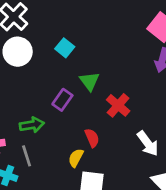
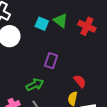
green triangle: (89, 81) -> (61, 21), moved
red cross: (118, 105) -> (87, 26), moved

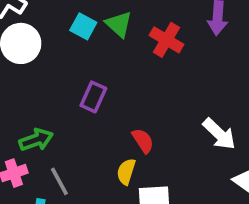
green arrow: (35, 85) -> (36, 140), moved

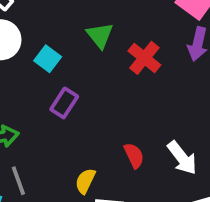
cyan square: (83, 26) -> (48, 59), moved
red semicircle: (143, 141) -> (134, 156), moved

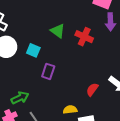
red semicircle: (134, 156) -> (92, 89), turned -104
yellow semicircle: (85, 181) -> (70, 110), turned 72

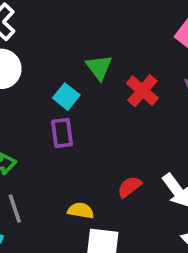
cyan square: (33, 50) -> (66, 97), moved
purple rectangle: (48, 71) -> (62, 133), turned -42

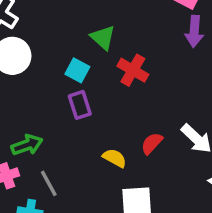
red cross: (142, 91) -> (133, 70), moved
yellow semicircle: (81, 211) -> (115, 158), moved, turned 30

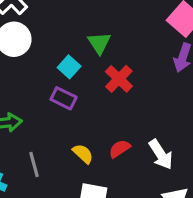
purple rectangle: (80, 105) -> (64, 98), turned -60
gray line: (49, 183) -> (34, 165), moved

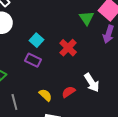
green triangle: (99, 43) -> (87, 18), moved
white arrow: (161, 154) -> (92, 83), moved

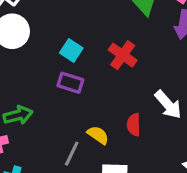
red semicircle: (69, 92) -> (134, 125), turned -48
gray line: (14, 102) -> (72, 154), moved, turned 49

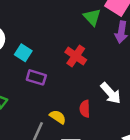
cyan square: (71, 51) -> (23, 53), moved

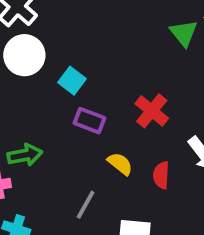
red cross: (76, 56) -> (152, 111), moved
yellow semicircle: (58, 117) -> (120, 164), moved

